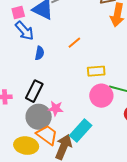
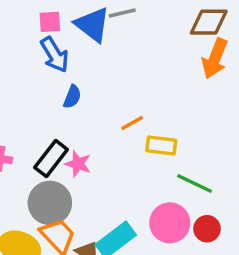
orange line: (74, 43) -> (132, 123), moved
pink circle: (101, 96) -> (170, 223), moved
pink star: (56, 109) -> (78, 164), moved

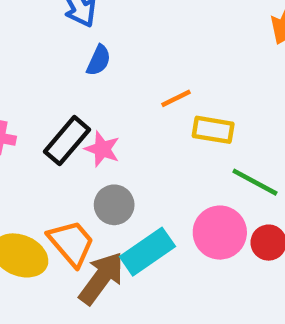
gray circle: (50, 203) -> (114, 205), moved, size x0.7

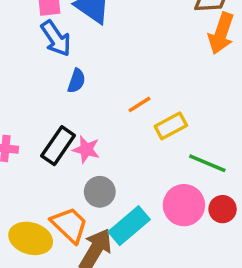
yellow rectangle: (213, 130) -> (171, 126), turned -32

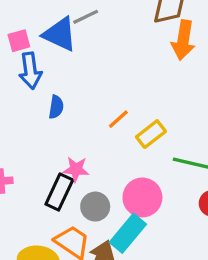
blue arrow: (56, 38) -> (30, 71), turned 36
black rectangle: (58, 146) -> (59, 192), moved
pink circle: (184, 205) -> (142, 197), moved

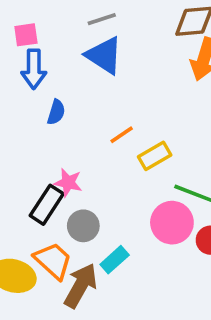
blue triangle: (60, 34) -> (104, 55), moved
pink circle: (142, 197) -> (172, 223), moved
cyan rectangle: (128, 233) -> (115, 260), size x0.7

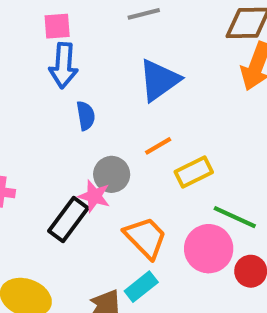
blue triangle: (104, 55) -> (159, 80), moved, turned 48
blue semicircle: (56, 112) -> (86, 116), turned -30
gray circle: (83, 226) -> (112, 174), moved
orange trapezoid: (53, 261) -> (146, 238), moved

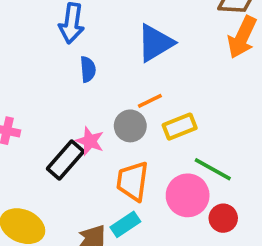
gray circle: (112, 174) -> (130, 126), moved
orange trapezoid: (146, 238) -> (133, 181), turned -132

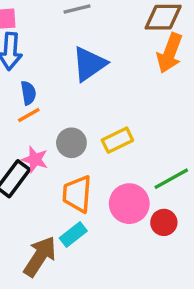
orange line: (150, 101) -> (29, 115), moved
green line: (213, 169) -> (171, 179), moved, turned -54

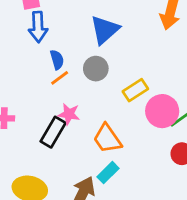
gray circle: (71, 143) -> (96, 69), moved
orange trapezoid: (77, 194) -> (107, 139), turned -32
pink circle: (129, 204) -> (162, 111), moved

